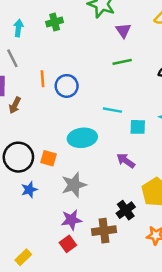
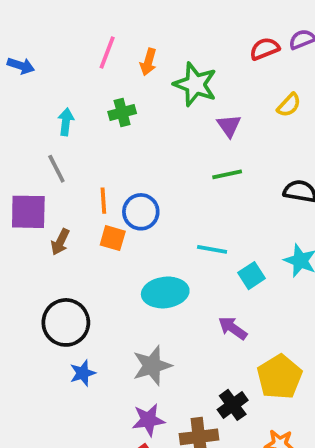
cyan square: (138, 127) -> (251, 276), turned -35
orange square: (49, 158) -> (113, 238), moved

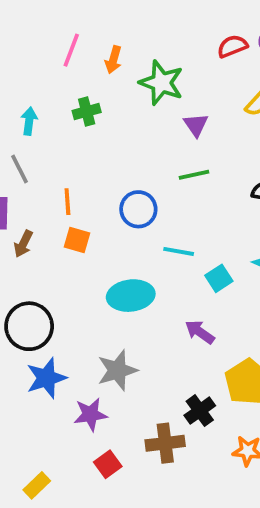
blue circle: (141, 212) -> (138, 209), moved
blue star: (83, 373) -> (46, 378), size x1.5
purple star: (148, 420) -> (90, 414), moved

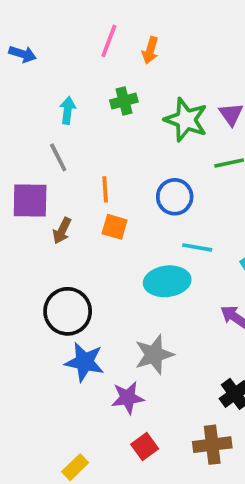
green star: (161, 83) -> (186, 120), moved
cyan line: (179, 251) -> (197, 247), moved
blue star: (46, 378) -> (85, 362), turned 30
brown cross: (165, 443) -> (212, 445), moved

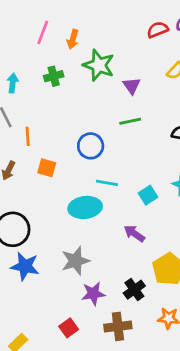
green star: (186, 120) -> (99, 65), moved
orange line: (105, 189) -> (28, 136), moved
purple star: (128, 398) -> (93, 294), moved

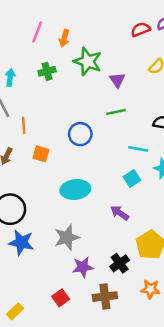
cyan line: (107, 183) -> (138, 149), moved

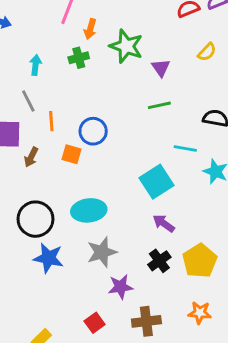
orange arrow: (64, 38) -> (90, 29), moved
blue circle: (80, 134) -> (93, 131), moved
cyan square: (132, 178) -> (156, 182), moved, size x1.6
cyan ellipse: (75, 189) -> (89, 210), moved
black cross: (120, 263) -> (159, 261), moved

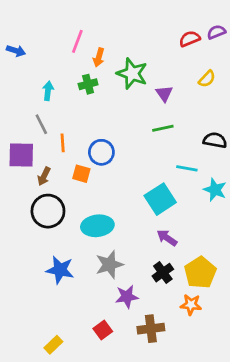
black circle: (36, 219) -> (48, 211), moved
orange star: (200, 313) -> (191, 305), moved

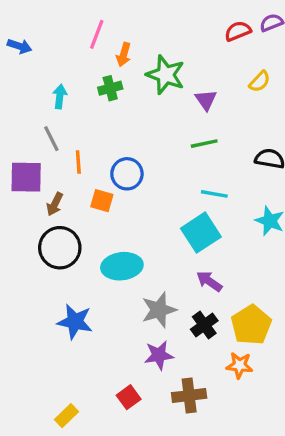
cyan line: (187, 168) -> (214, 194), moved
gray star: (109, 265) -> (159, 310), moved

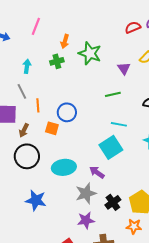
pink line: (97, 34) -> (36, 26), moved
purple triangle: (206, 100) -> (124, 68), moved
purple arrow: (209, 281) -> (97, 172), moved

